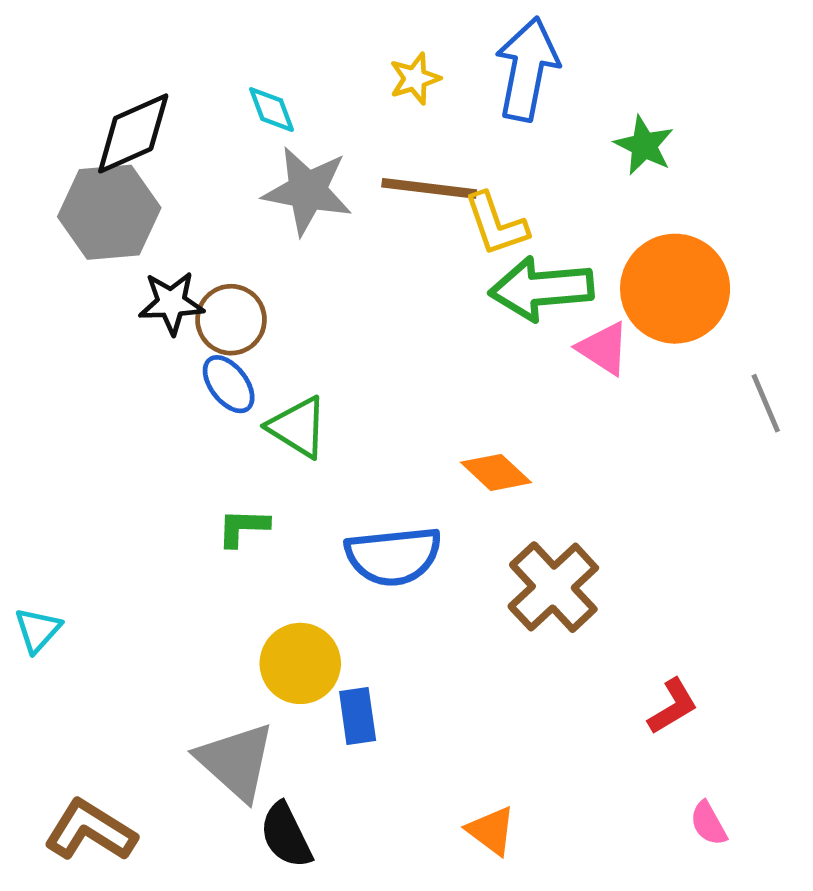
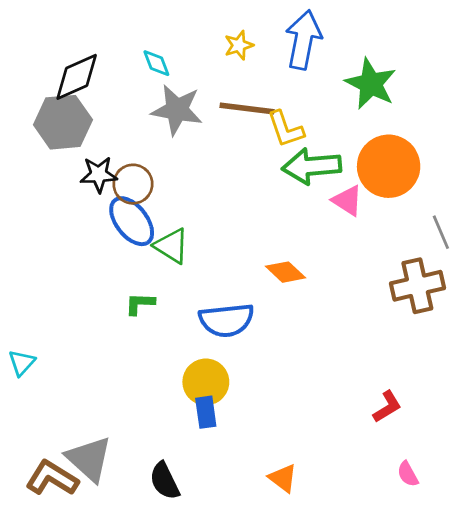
green star: (644, 145) -> (371, 84), size x1.5
blue ellipse: (229, 384) -> (132, 221), size x1.5
brown cross: (553, 587) -> (417, 286), moved, turned 30
yellow circle: (300, 663) -> (206, 382), moved
gray triangle: (236, 761) -> (89, 459), moved

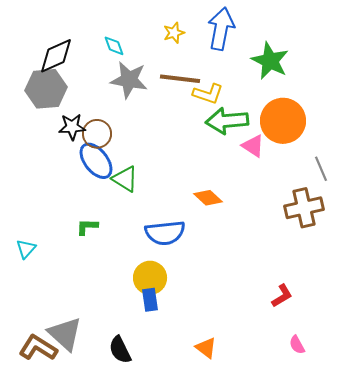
yellow L-shape: (286, 129) -> (208, 94), turned -52
green L-shape: (140, 304) -> (87, 227), moved
cyan triangle: (22, 363) -> (26, 249), moved

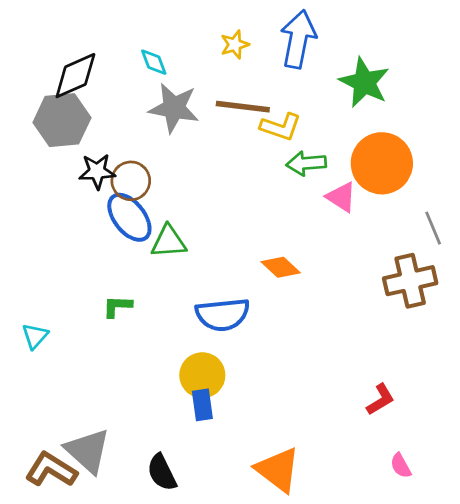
green arrow: (227, 121) -> (306, 163), size x0.7
green triangle: (125, 179) -> (169, 242), turned -36
orange triangle: (206, 348) -> (278, 470), size x1.6

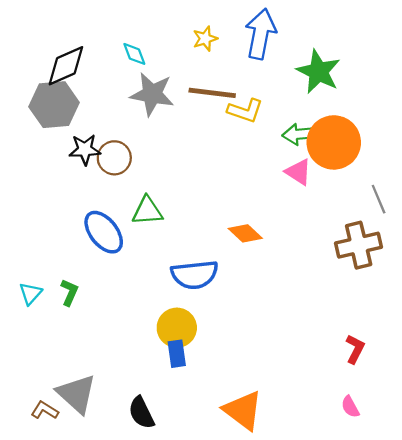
green arrow: (306, 163) -> (300, 134), moved
blue ellipse: (129, 217) -> (104, 232), moved
green L-shape: (117, 306) -> (69, 292), moved, turned 112
red L-shape: (380, 400) -> (355, 349), moved, turned -32
brown L-shape: (51, 470) -> (45, 410), size x0.6

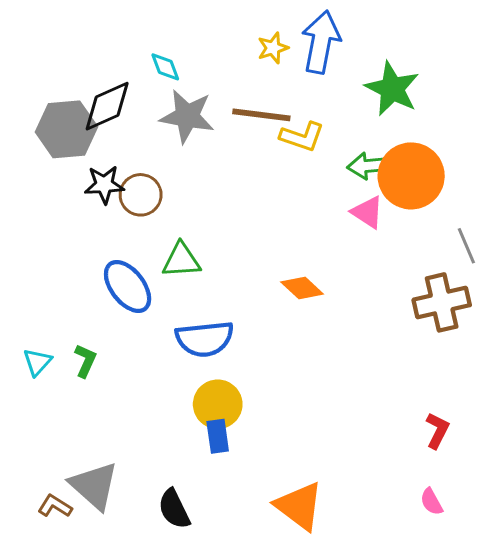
yellow star: (205, 39) -> (273, 48), moved
black diamond: (66, 66) -> (107, 106), moved
blue semicircle: (195, 275) -> (205, 339), moved

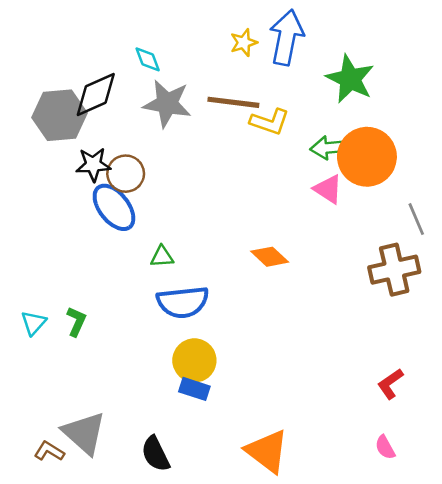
green triangle: (181, 260) -> (162, 257), moved, size x0.7
blue ellipse: (128, 286) -> (114, 207), moved
red L-shape: (437, 430) -> (390, 384), turned -152
blue rectangle: (218, 436) -> (194, 389), turned -64

